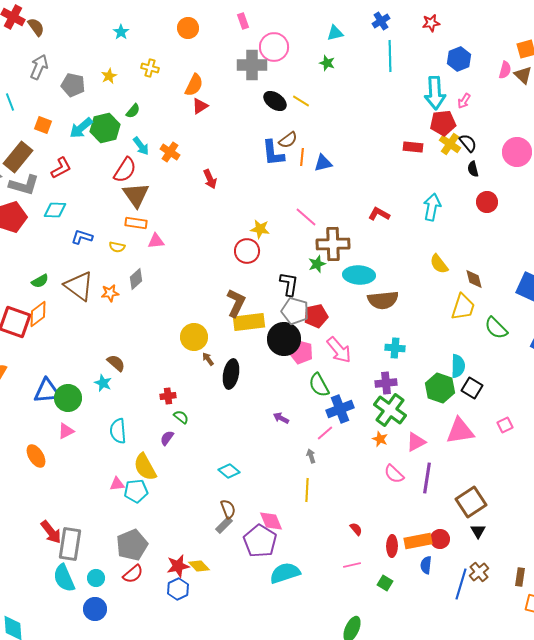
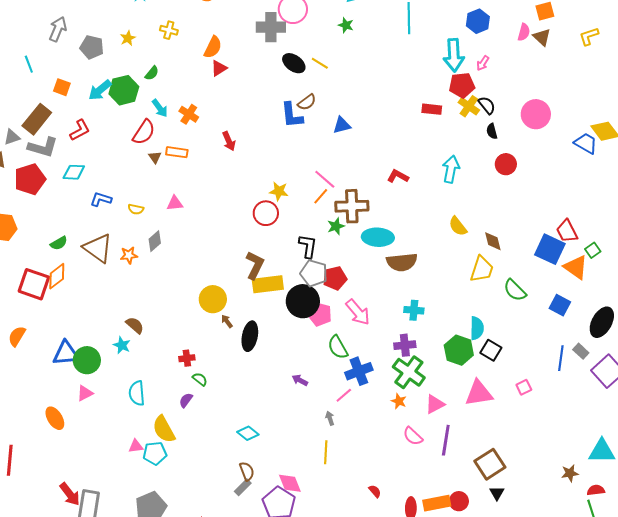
orange line: (302, 157) -> (321, 196), moved, turned 36
brown triangle: (136, 195) -> (155, 157), size x0.5
orange rectangle: (136, 223) -> (177, 152), moved

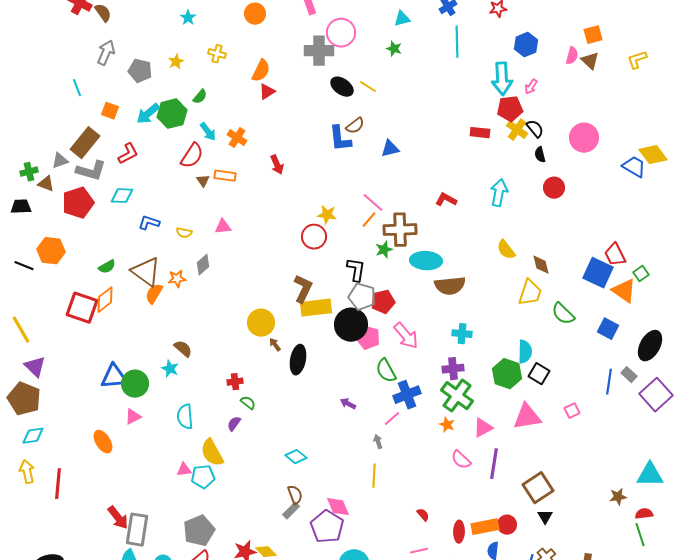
orange semicircle: (17, 336) -> (154, 294), moved

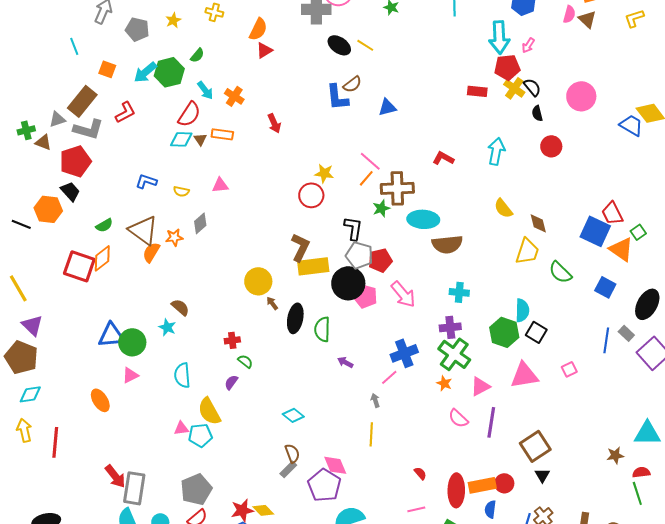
cyan diamond: (122, 196) -> (181, 139), moved
black trapezoid: (21, 207) -> (70, 191), moved, turned 50
green semicircle: (386, 371) -> (322, 329), moved, turned 30
red ellipse: (459, 532) -> (456, 490), size x1.5

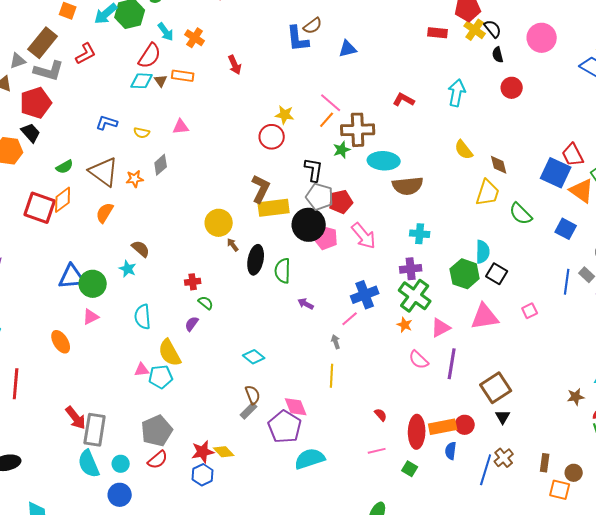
orange semicircle: (151, 252) -> (105, 213), moved

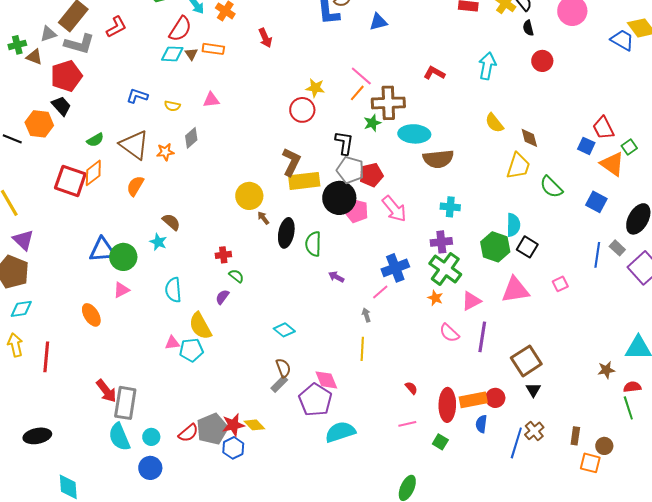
blue square: (556, 173) -> (586, 146), size x0.6
gray pentagon: (157, 431) -> (212, 429), moved

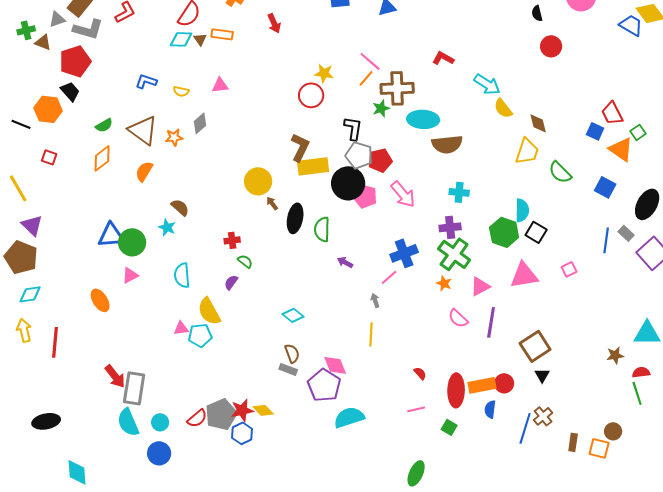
cyan arrow: (487, 66) -> (487, 84), moved, turned 112
red square: (70, 181) -> (49, 157), moved, size x0.5
gray rectangle: (279, 384) -> (288, 369), turned 66
brown rectangle: (575, 436) -> (573, 442), moved

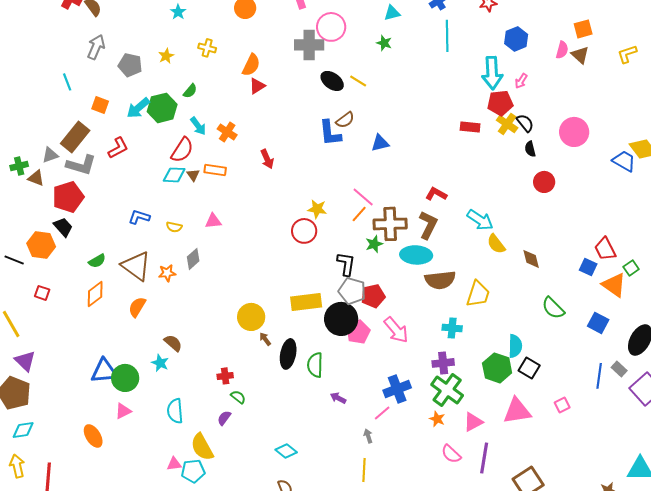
brown L-shape: (300, 147) -> (428, 225), moved
yellow trapezoid: (527, 151) -> (478, 294), moved
pink pentagon: (365, 196) -> (358, 332), turned 30

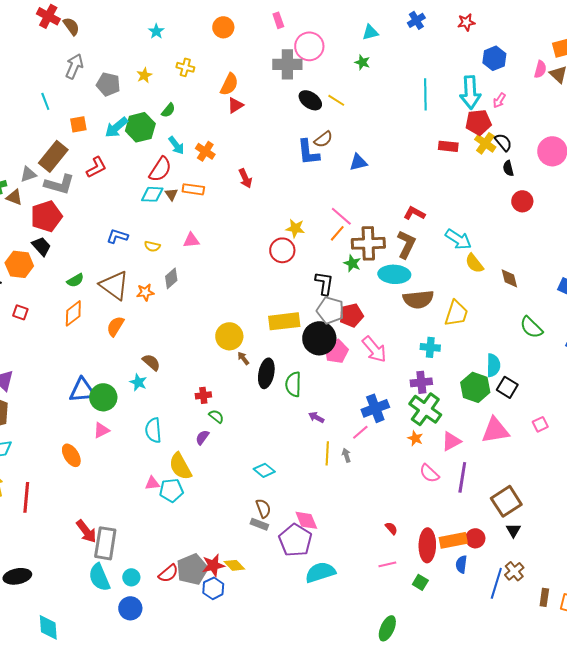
cyan line: (447, 36) -> (425, 94), moved
orange square: (100, 105) -> (78, 124), turned -30
green star: (374, 244) -> (352, 263), turned -30
yellow line: (364, 470) -> (327, 453), moved

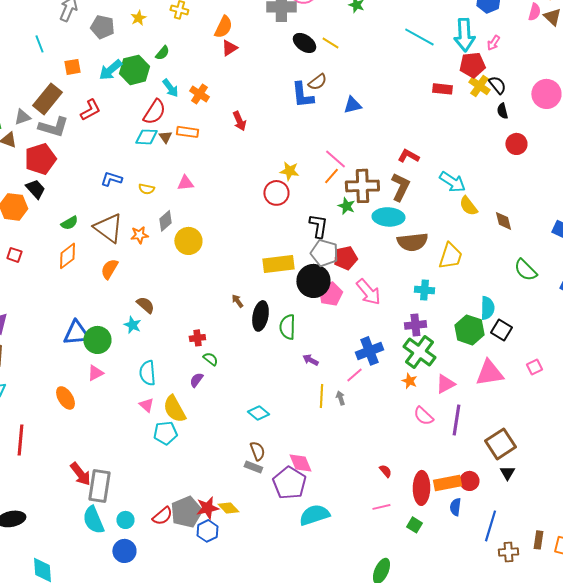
cyan line: (425, 94) -> (419, 37), turned -60
yellow circle: (229, 336) -> (188, 241), moved
pink triangle: (152, 483) -> (146, 405), moved, turned 49
brown cross: (514, 571) -> (508, 552), moved, turned 36

